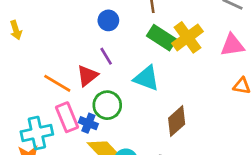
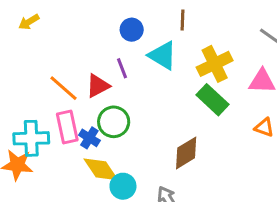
yellow arrow: (16, 30) -> (29, 22), turned 66
green rectangle: (162, 38) -> (212, 100), moved
cyan triangle: (146, 78) -> (163, 56), moved

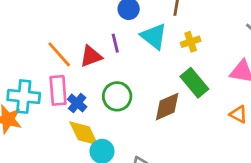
yellow cross: (215, 64) -> (191, 42), moved, size x0.6
green circle: (114, 122) -> (117, 96), moved
brown diamond: (186, 153) -> (167, 107), moved

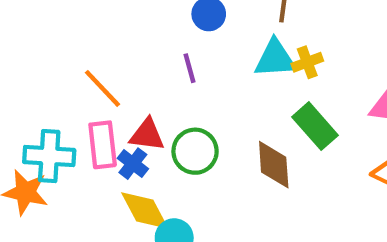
cyan triangle: (154, 36) -> (275, 59), moved, turned -40
red triangle: (91, 56) -> (147, 135), moved, turned 30
brown diamond: (167, 107) -> (274, 165), turned -68

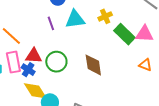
cyan triangle: (275, 59) -> (75, 19), moved
green rectangle: (315, 126) -> (124, 34), moved

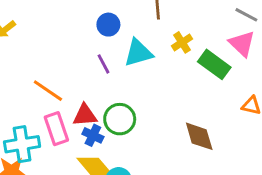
pink triangle: (145, 34) -> (242, 44), moved, turned 48
brown diamond: (93, 65) -> (199, 136), moved
blue cross: (28, 70) -> (93, 135), moved

